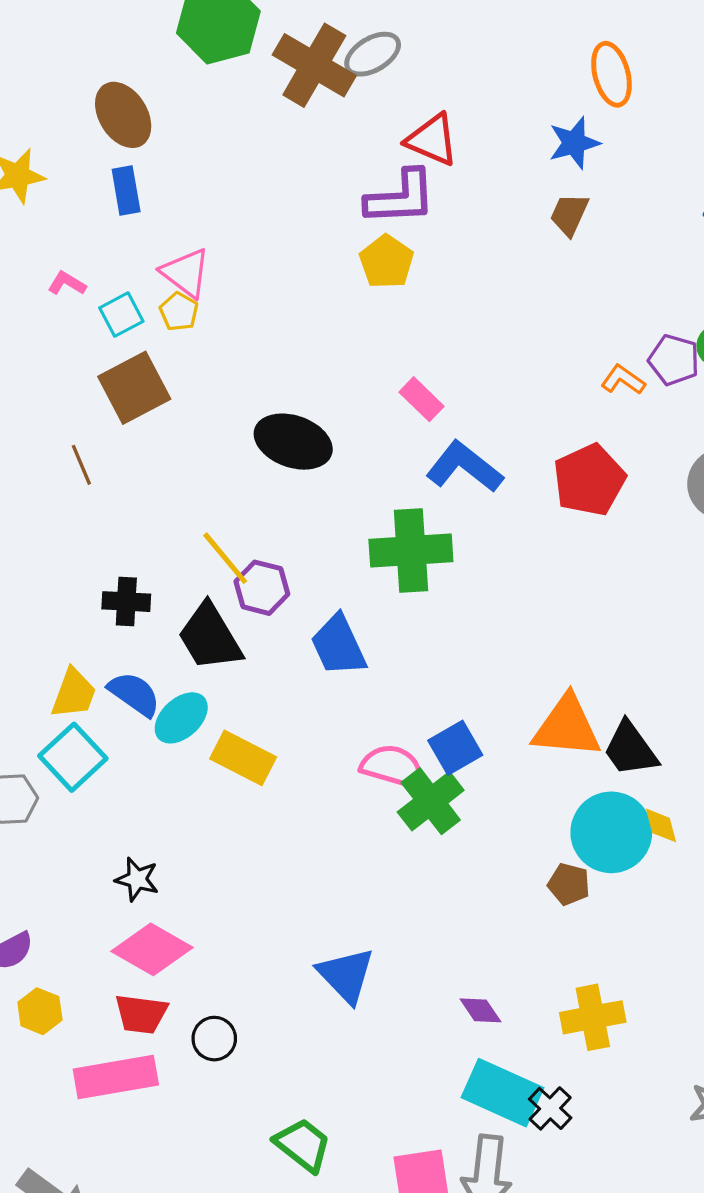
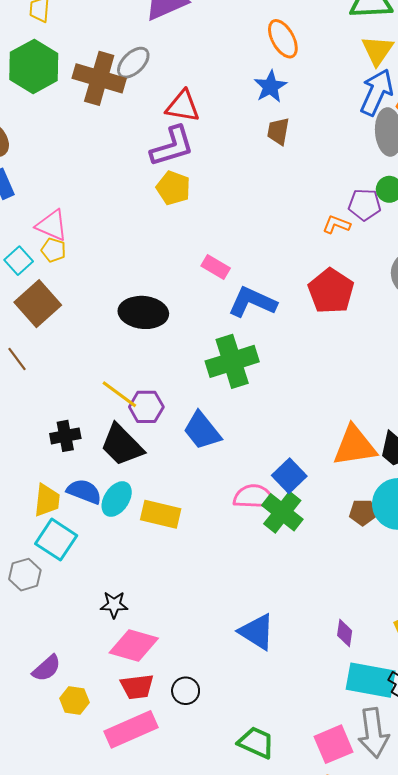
brown pentagon: (569, 884) -> (363, 512), moved
purple diamond: (480, 1010) -> (345, 633), turned 56

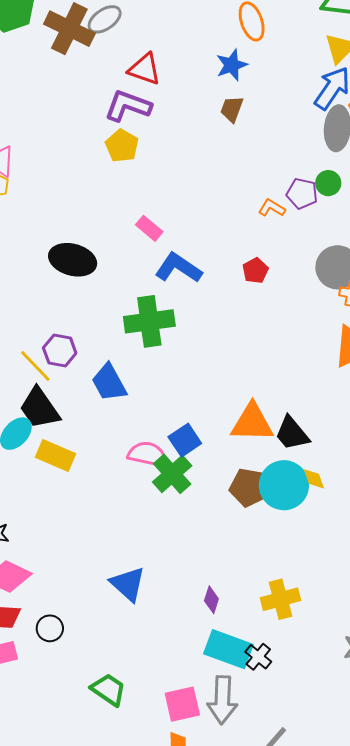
purple L-shape: (172, 146) -> (128, 106), turned -153
red pentagon: (331, 291) -> (255, 271), size x0.6
yellow line: (119, 394) -> (35, 366), moved
black trapezoid: (122, 445) -> (39, 408), moved
brown pentagon: (363, 512) -> (249, 487), size x1.5

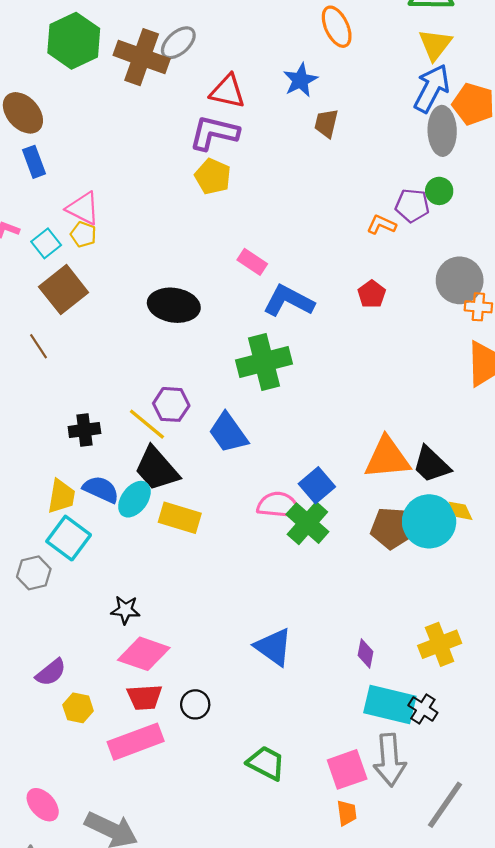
blue star: (232, 65) -> (300, 80), moved

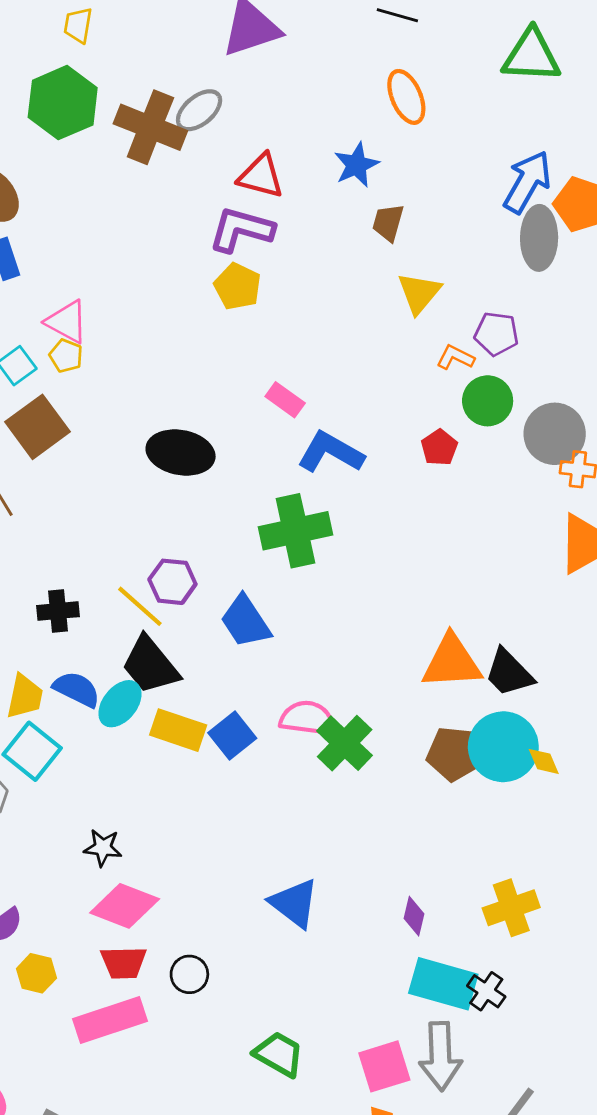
yellow triangle: (435, 45) -> (419, 293), moved
green circle: (439, 191) -> (488, 401), moved, size x1.4
blue square: (317, 485) -> (232, 735), moved
yellow diamond: (461, 511) -> (544, 761), moved

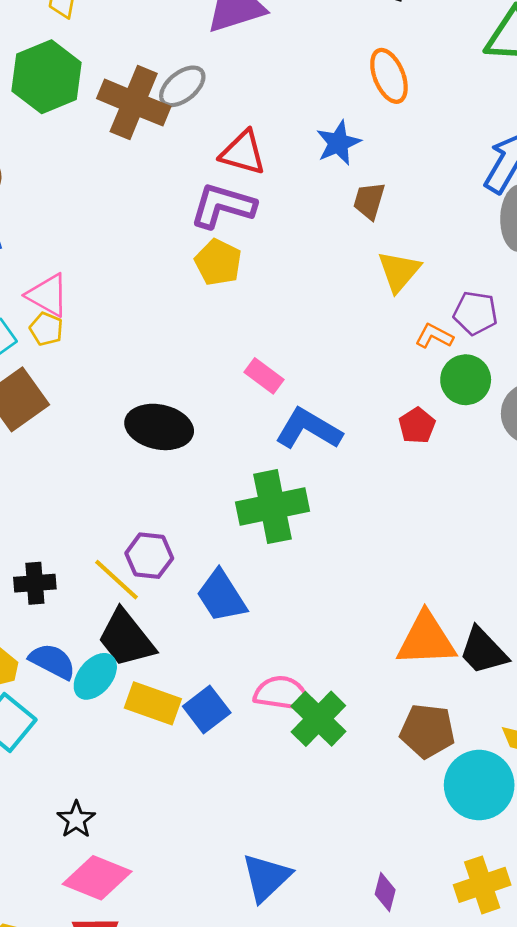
cyan circle: (503, 747) -> (479, 785), moved
black star: (103, 848) -> (76, 820), turned 30
blue triangle: (294, 903) -> (266, 877), turned 38

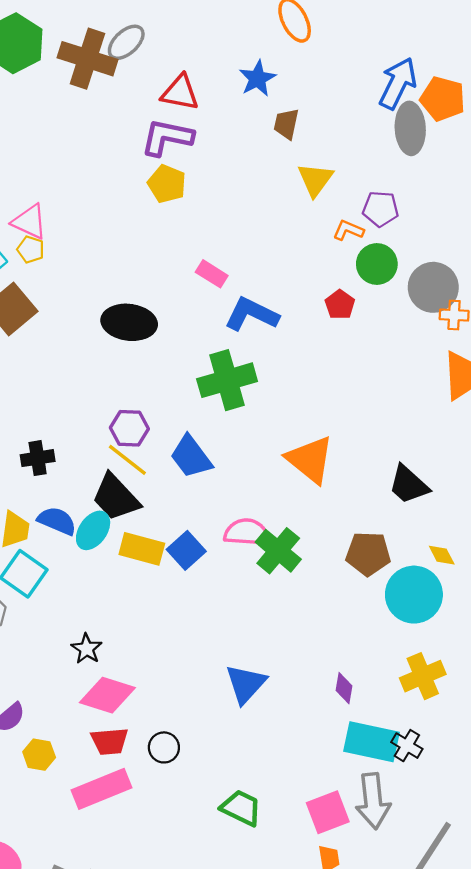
yellow line: (116, 580) -> (127, 460), moved
orange triangle: (426, 639) -> (310, 460), moved, turned 46

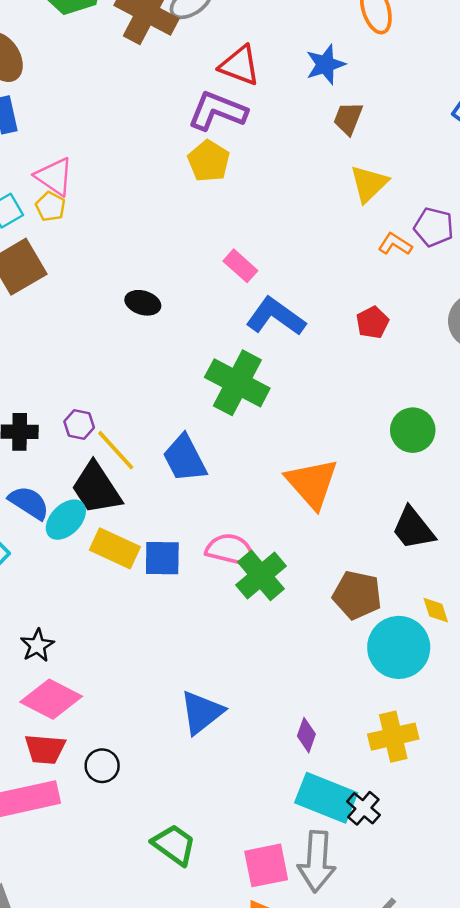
green circle: (377, 264) -> (413, 430), moved
black ellipse: (129, 322) -> (143, 303), size x0.6
green cross: (227, 380) -> (237, 383), turned 34
purple hexagon: (129, 428) -> (79, 424), moved, size x0.7
blue square: (186, 550) -> (162, 558), turned 33

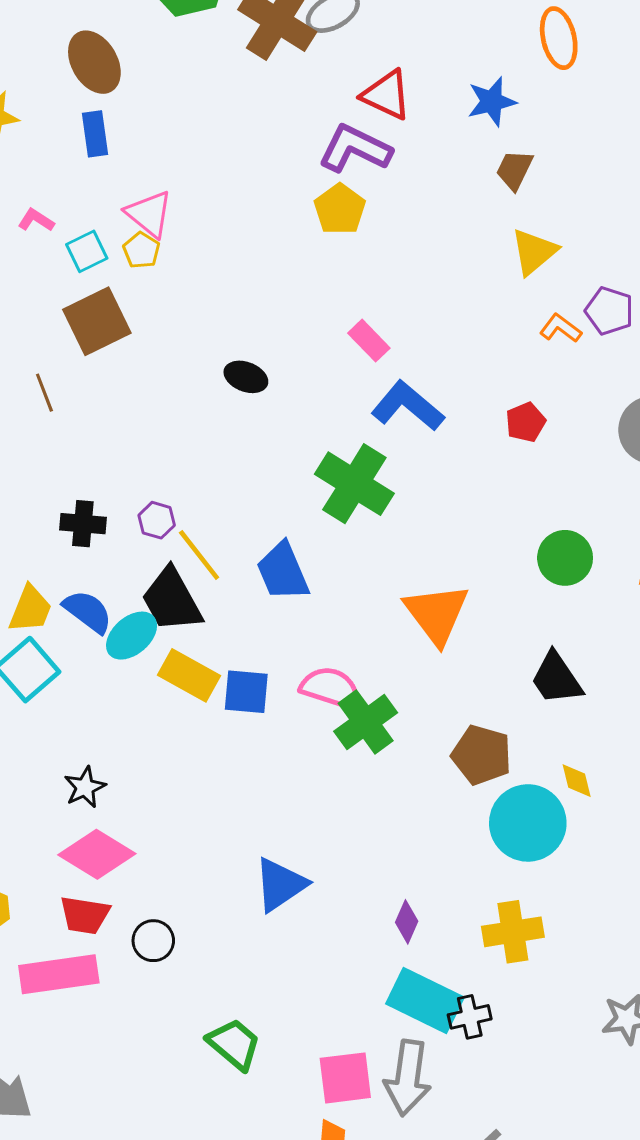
black cross: (363, 808) -> (470, 1017), turned 32

